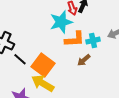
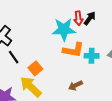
brown arrow: (84, 60) -> (75, 85), moved
orange square: (43, 65) -> (35, 68), size x0.6

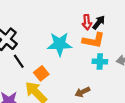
cyan star: (64, 29) -> (60, 44), moved
orange L-shape: (73, 50) -> (94, 40), moved

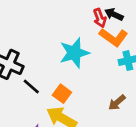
black arrow: (99, 22) -> (114, 14), turned -88
orange L-shape: (94, 40) -> (113, 37), turned 40

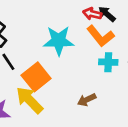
red arrow: (100, 18) -> (92, 14), turned 108
orange square: (62, 94) -> (36, 77), size x1.5

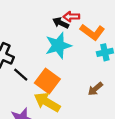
red arrow: (92, 14) -> (71, 17), moved
black arrow: (107, 14) -> (61, 23), moved

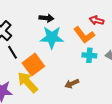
red arrow: (71, 17) -> (97, 20), moved
black arrow: (61, 23) -> (46, 18), moved, turned 144

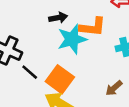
orange L-shape: (84, 35) -> (93, 27), moved, turned -30

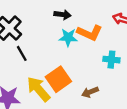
cyan star: (72, 39) -> (68, 37), size x0.7
orange square: (60, 79) -> (58, 79), moved

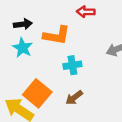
cyan star: (68, 37) -> (22, 48), moved, turned -30
cyan cross: (111, 60) -> (72, 65), moved

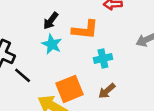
black arrow: (23, 24) -> (51, 21), turned 138
orange square: (37, 93) -> (70, 89), turned 32

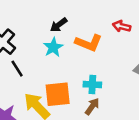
cyan cross: (103, 58) -> (92, 84), moved
brown arrow: (107, 91) -> (92, 106), turned 150

